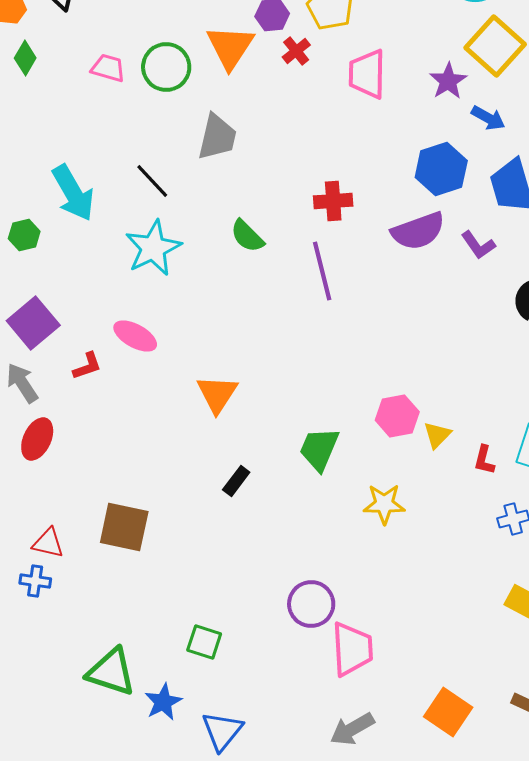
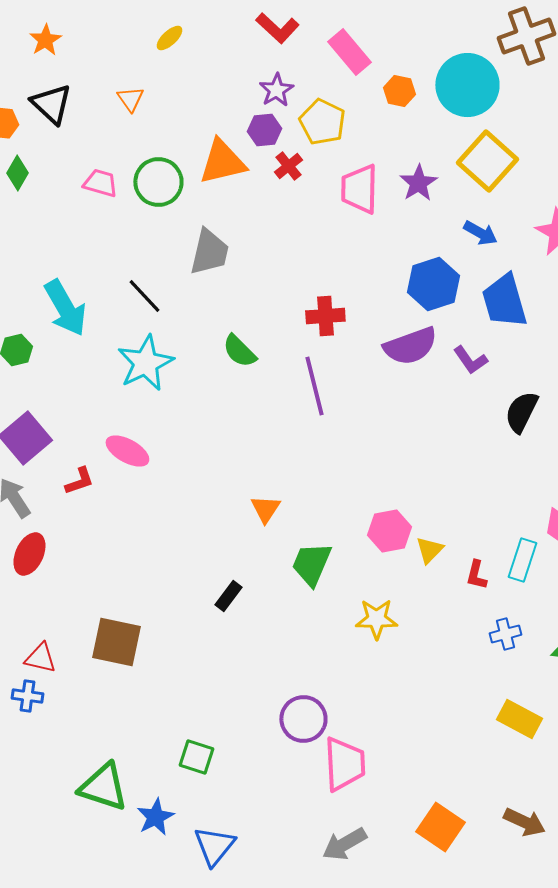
orange triangle: (230, 47) -> (222, 162), turned 44
purple star: (448, 81) -> (418, 183), moved
orange triangle: (217, 394) -> (265, 509), moved, size x0.7

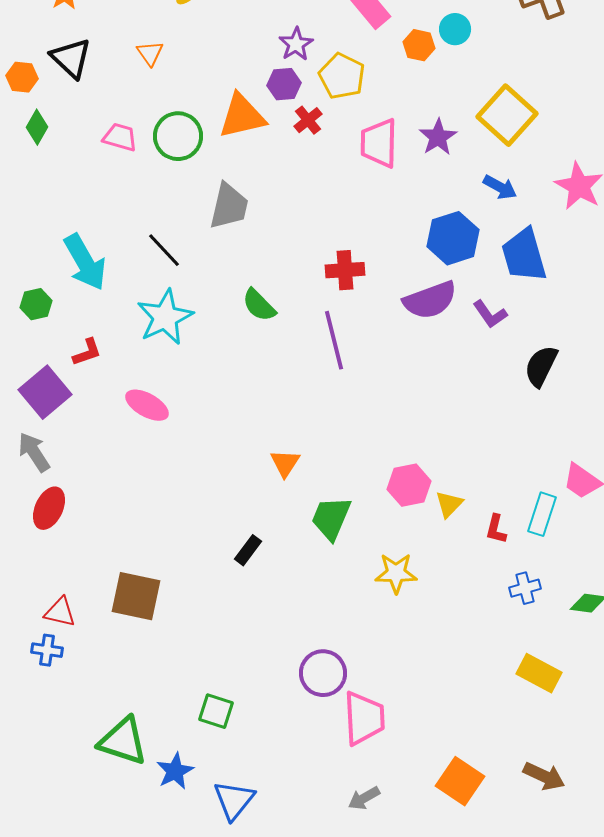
cyan circle: (467, 85) -> (455, 29), moved, size x0.5
red L-shape: (79, 481) -> (87, 352), moved
gray arrow: (344, 844) -> (364, 798), size x0.7

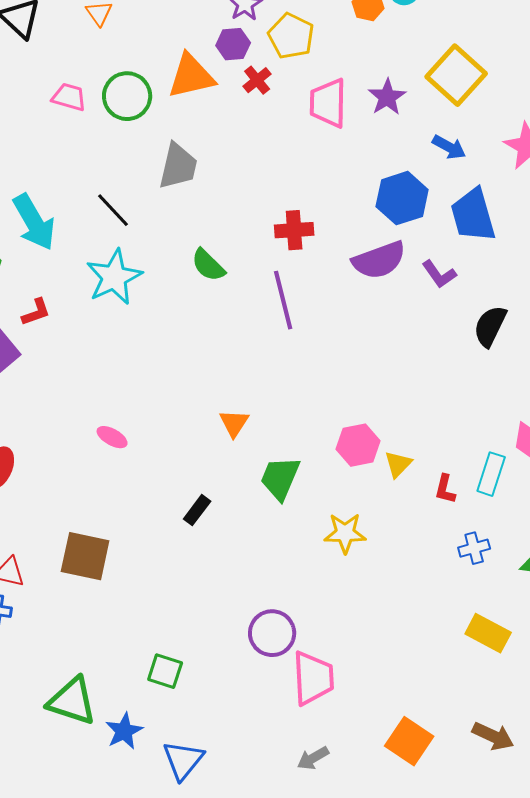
pink ellipse: (147, 405) -> (112, 437), moved, size x0.7

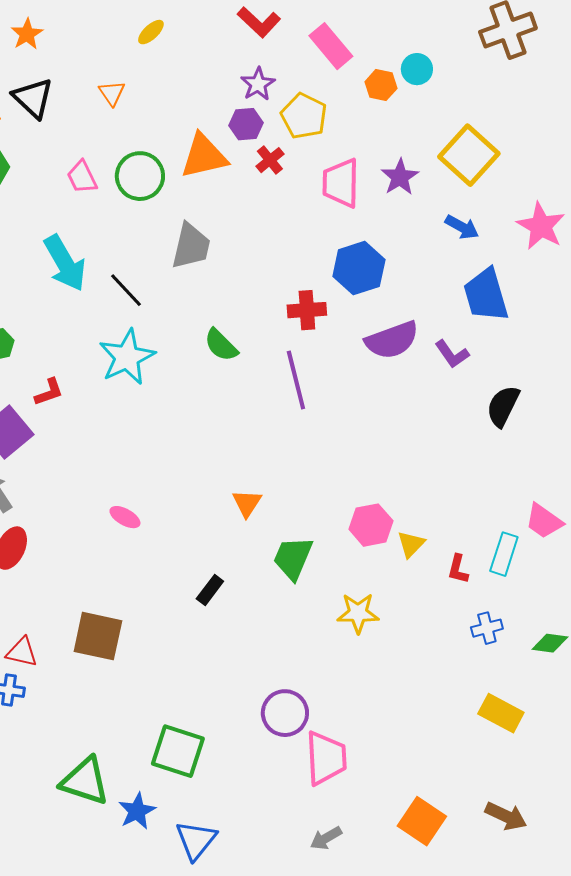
pink trapezoid: (69, 97) -> (82, 177), turned -132
blue hexagon: (402, 198) -> (359, 268), moved
cyan arrow: (34, 222) -> (65, 263), moved
green square: (165, 671) -> (178, 751), size x1.5

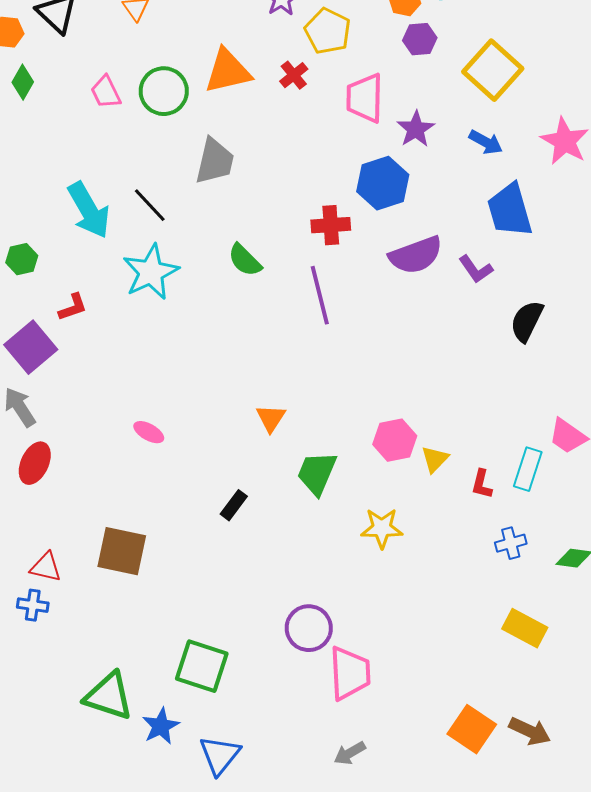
purple hexagon: (246, 124) -> (420, 39), moved
purple star: (400, 177) -> (416, 129), moved
cyan arrow: (65, 263) -> (89, 210), moved
orange square: (422, 821) -> (472, 729), moved

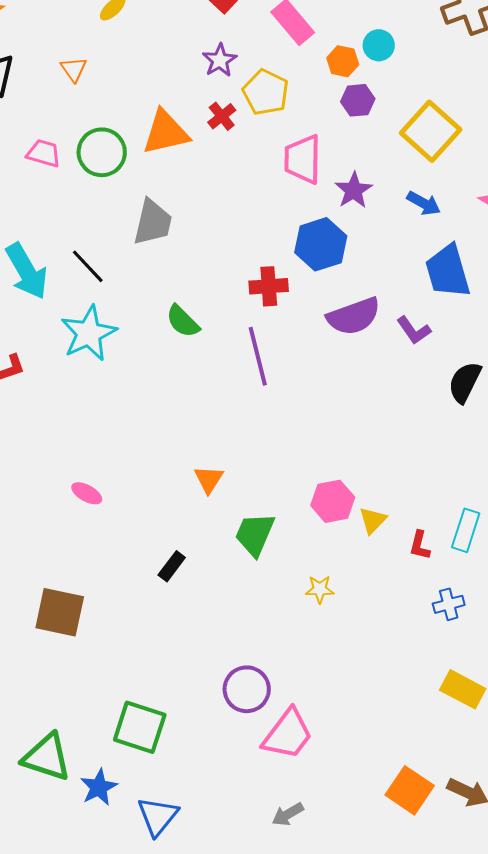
red cross: (294, 75) -> (222, 116), moved
pink trapezoid: (106, 92) -> (44, 153), turned 132
yellow star: (382, 528) -> (320, 589), size x0.7
pink trapezoid: (350, 673) -> (288, 734), turned 40

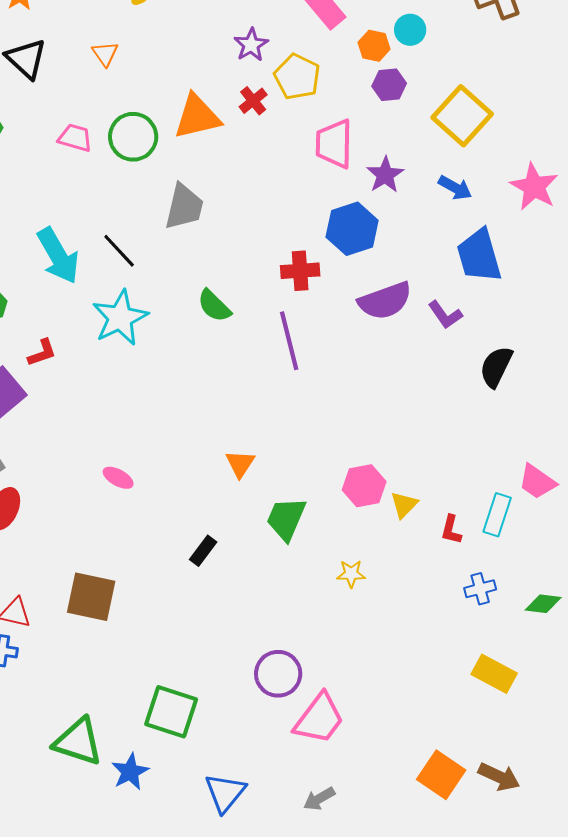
blue triangle: (158, 816) -> (225, 793), moved

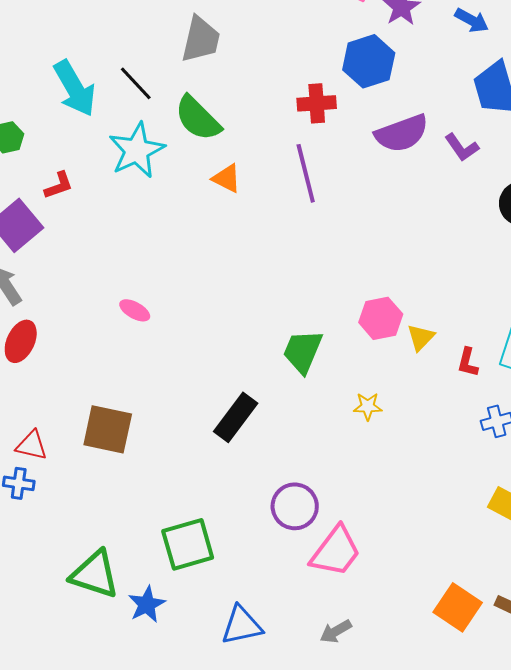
green semicircle: (214, 306) -> (198, 118), moved, size x1.4
orange triangle: (240, 464) -> (227, 178), moved, turned -36
black rectangle: (203, 551) -> (236, 417), moved, size x1.6
green square: (171, 712) -> (188, 544), turned -34
blue triangle: (225, 793) -> (242, 625), turned 39

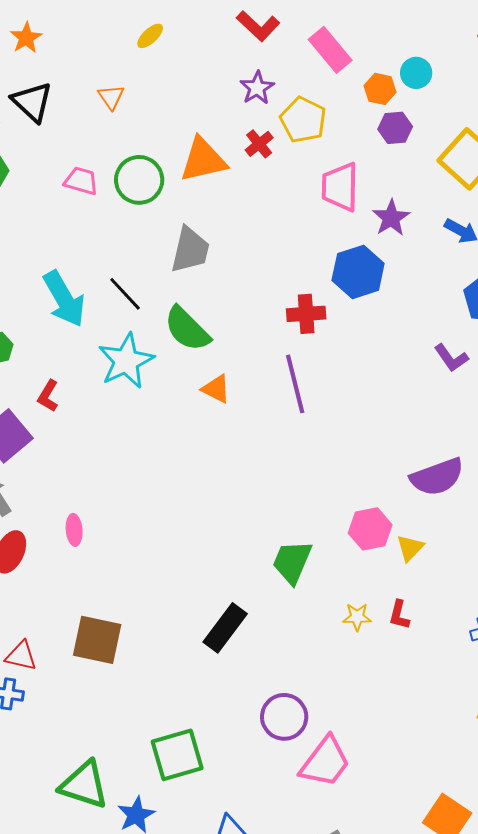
purple semicircle: (402, 133) -> (437, 477), moved
red L-shape: (59, 185) -> (48, 396), turned 140
pink ellipse: (135, 310) -> (74, 530), moved, turned 56
red L-shape: (468, 362) -> (399, 615), moved

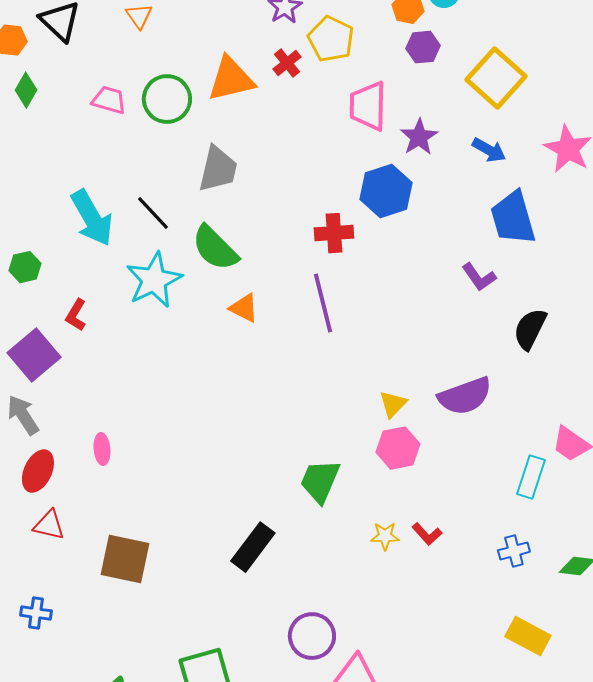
yellow triangle: (410, 548) -> (393, 404), moved
red L-shape: (399, 615) -> (427, 534), turned -56
red triangle: (21, 656) -> (49, 525), moved

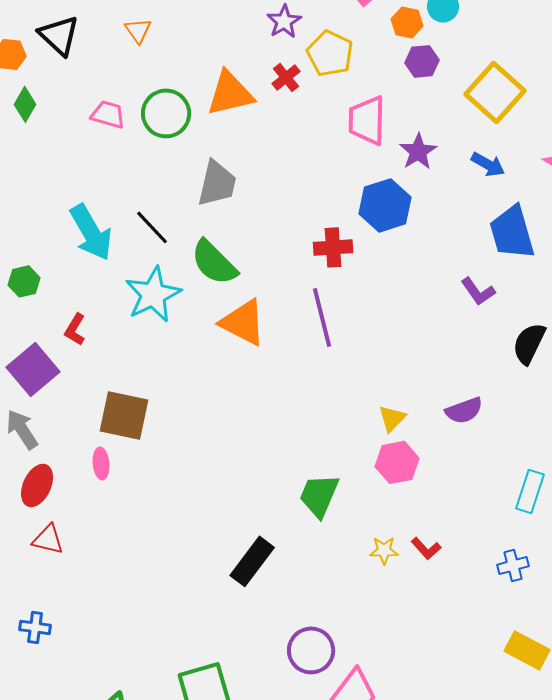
orange triangle: (244, 308) -> (243, 322), size x1.6
purple semicircle: (465, 396) -> (464, 410), size x0.7
brown square: (125, 559) -> (124, 415), moved

